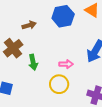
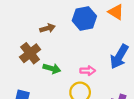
green arrow: (33, 62) -> (52, 68), turned -63

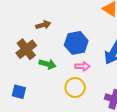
blue hexagon: (84, 18) -> (76, 43), moved

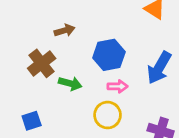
blue square: (19, 92) -> (32, 121), turned -32

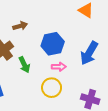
green arrow: (70, 83) -> (24, 65), turned 49

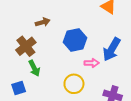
green arrow: (24, 65) -> (34, 68), moved
pink arrow: (59, 67) -> (92, 63), moved

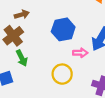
brown arrow: (43, 22) -> (22, 15), moved

